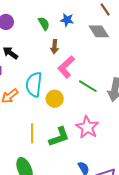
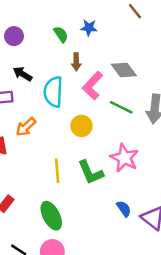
gray diamond: (99, 31) -> (124, 70), moved
cyan semicircle: (34, 84) -> (53, 92), moved
green L-shape: (59, 137) -> (91, 172), turned 90

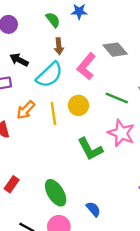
brown arrow: (76, 62) -> (59, 46), moved
cyan semicircle: (53, 92) -> (50, 75), turned -132
green line: (121, 107) -> (117, 98), moved
yellow line: (57, 171) -> (53, 113), moved
blue semicircle: (124, 209) -> (93, 209), moved

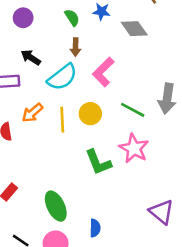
gray diamond: (115, 50) -> (134, 29), moved
blue semicircle: (93, 209) -> (95, 228), turned 35

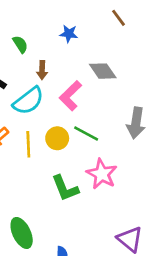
green semicircle: (72, 18) -> (20, 44), moved
gray diamond: (134, 29) -> (103, 71), moved
green line: (133, 110) -> (86, 134), moved

